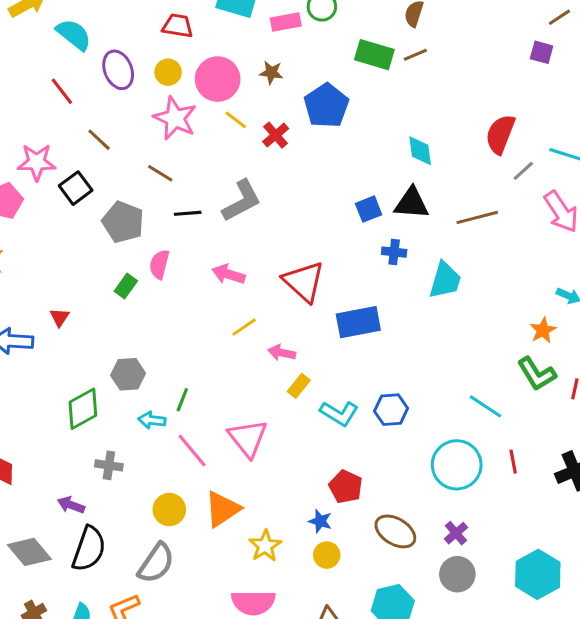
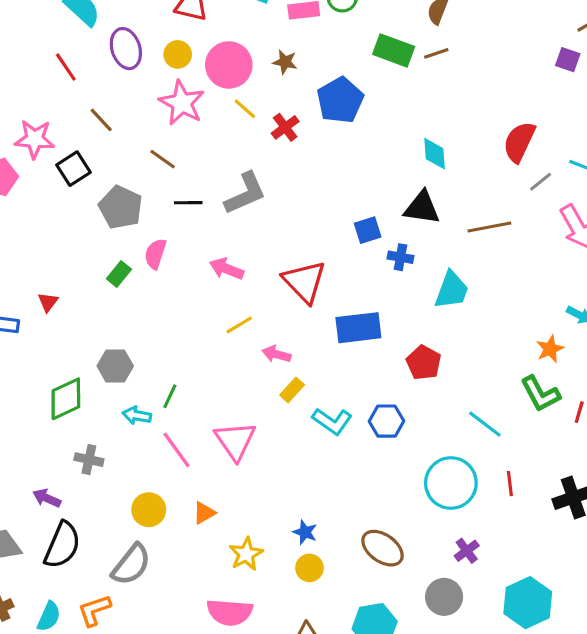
blue square: (369, 209) -> (368, 230), moved
red pentagon: (346, 487) -> (424, 363), moved
orange triangle: (222, 509) -> (204, 513), size x0.6
purple cross: (456, 533) -> (467, 551), moved

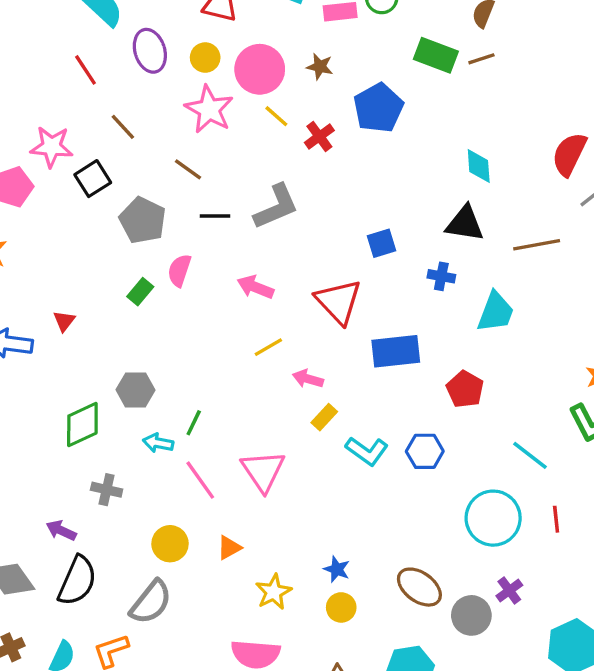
blue square: (368, 230) -> (382, 243), moved
gray circle: (444, 597) -> (471, 615), moved

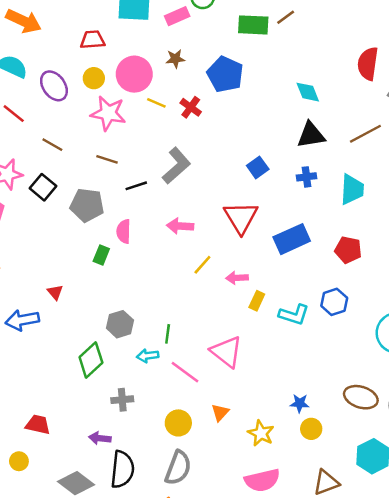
red triangle: (338, 302) -> (241, 217), turned 30

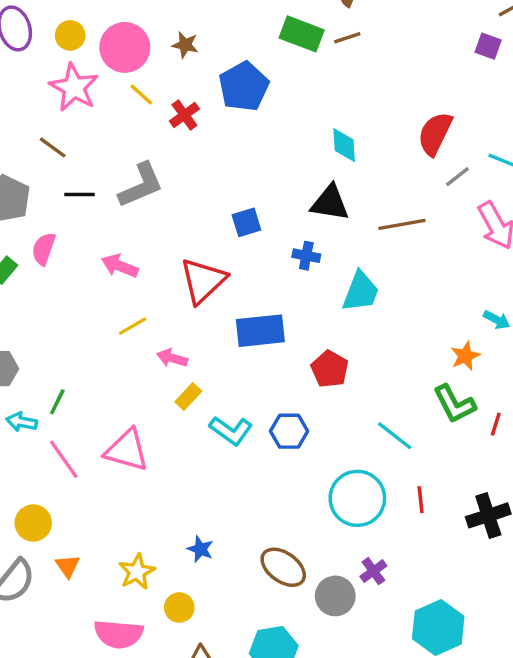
pink triangle: (227, 352) -> (127, 450), turned -40
orange triangle: (220, 412) -> (68, 566), moved, turned -36
yellow circle: (311, 429) -> (179, 608), moved

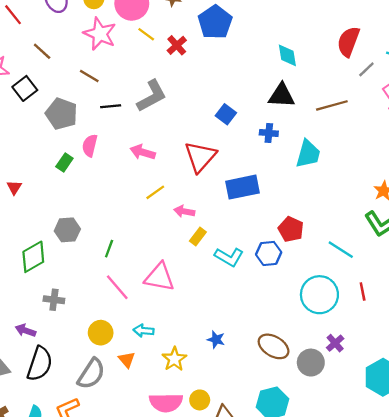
blue square: (246, 222) -> (226, 114), turned -30
red pentagon: (330, 369) -> (291, 229), moved
cyan arrow: (22, 422) -> (144, 331), moved
yellow circle: (179, 608) -> (200, 400), moved

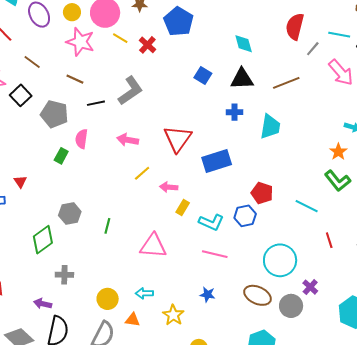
blue square: (226, 114) -> (203, 76), moved
pink line: (117, 287) -> (215, 254), moved, turned -30
cyan circle: (319, 295) -> (280, 260), moved
orange triangle: (127, 360) -> (132, 320), turned -35

